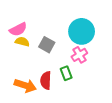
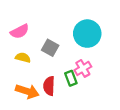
yellow semicircle: (22, 42) -> (23, 58), moved
pink cross: (79, 55) -> (83, 68), moved

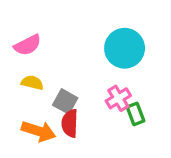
gray square: (50, 48) -> (65, 101), moved
green rectangle: (71, 78) -> (136, 114), moved

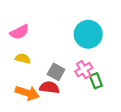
gray square: (65, 101) -> (56, 72), moved
red semicircle: (70, 123) -> (49, 87), turned 96

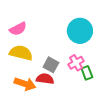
yellow semicircle: (23, 59) -> (21, 53), size x1.6

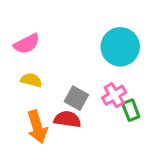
yellow semicircle: (21, 53) -> (31, 80), size x0.6
orange arrow: (25, 84) -> (37, 127), turned 55

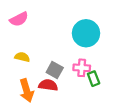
pink semicircle: (27, 44) -> (19, 19), moved
pink cross: (114, 95) -> (82, 68), turned 35

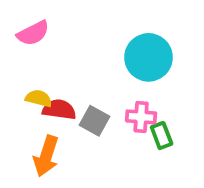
red semicircle: (48, 85) -> (59, 110), moved
orange arrow: (27, 91) -> (46, 156), turned 35

